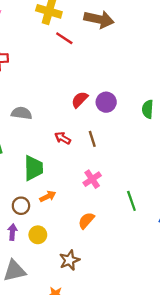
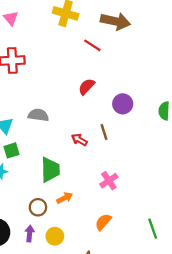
red line: (64, 38) -> (92, 45), moved
red semicircle: (80, 100) -> (87, 87), moved
brown line: (92, 139) -> (104, 132), moved
green line: (131, 201) -> (153, 229), moved

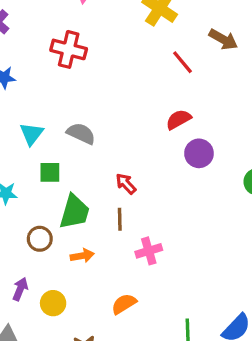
brown arrow: (115, 21) -> (223, 39), size x0.7
red semicircle: (87, 87) -> (179, 119), moved
brown line: (104, 132) -> (120, 219), moved
green square: (11, 150) -> (50, 172), moved
brown circle: (38, 207) -> (40, 239), moved

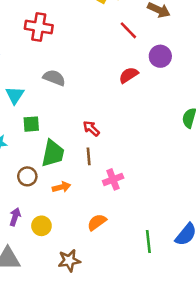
gray semicircle: (81, 134) -> (54, 78), moved
purple circle: (199, 153) -> (160, 56), moved

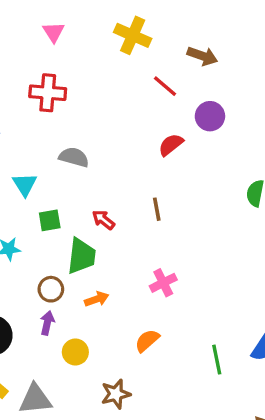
red arrow: (91, 128) -> (103, 220), moved
brown line: (89, 156) -> (157, 209), moved
purple arrow: (15, 217) -> (47, 323), moved

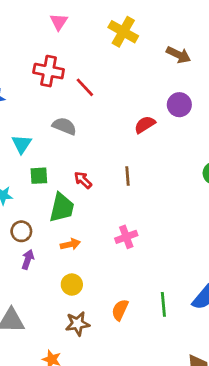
red line: (165, 86) -> (85, 87), moved
brown circle: (51, 289) -> (21, 231), moved
orange semicircle: (147, 341) -> (120, 310), moved, turned -30
yellow circle: (75, 352) -> (72, 285), moved

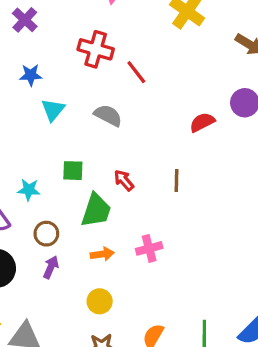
cyan triangle: (22, 144) -> (53, 110), moved
pink cross: (126, 237) -> (149, 248), moved

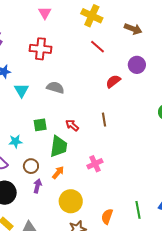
red line: (136, 72) -> (98, 47), moved
orange arrow: (102, 254) -> (58, 173), moved, turned -32
yellow circle: (100, 301) -> (71, 201), size x1.5

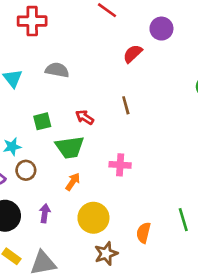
green trapezoid: (59, 146) -> (70, 147), turned 80
pink cross: (95, 164) -> (120, 165), turned 35
brown circle: (31, 166) -> (26, 170), moved
purple arrow: (37, 186) -> (45, 213), moved

